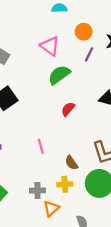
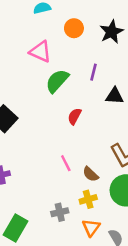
purple line: (89, 54) -> (93, 72), moved
pink line: (41, 146) -> (66, 163), moved
orange triangle: (51, 209) -> (91, 228), moved

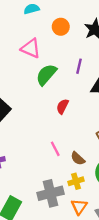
gray cross: (60, 212) -> (51, 193), size x1.6

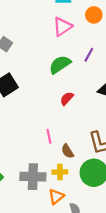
orange circle: (61, 27) -> (94, 15), moved
pink triangle: (31, 48) -> (62, 27), moved, turned 48
purple line: (79, 66) -> (89, 55), moved

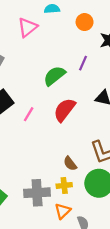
pink triangle: (62, 27) -> (27, 27), moved
red semicircle: (67, 98) -> (65, 110), size x1.6
pink line: (49, 136) -> (29, 114), moved, turned 48

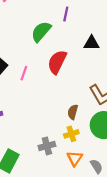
brown semicircle: (70, 164) -> (73, 112), turned 64
gray cross: (37, 193) -> (47, 146), size x0.7

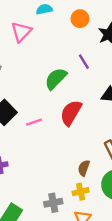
purple line: (66, 14) -> (84, 62), turned -48
pink line: (24, 73) -> (34, 122), turned 48

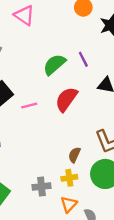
pink triangle: (21, 32) -> (24, 15), turned -45
purple line: (84, 62) -> (83, 59), moved

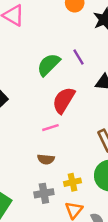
pink line: (29, 105) -> (50, 128), moved
brown semicircle: (74, 155) -> (46, 159), moved, turned -105

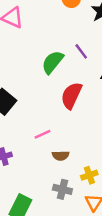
pink line: (50, 128) -> (43, 134), moved
gray cross: (44, 193) -> (62, 189), turned 30

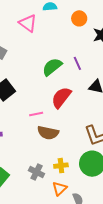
pink line: (43, 134) -> (36, 114), moved
brown semicircle: (61, 156) -> (48, 133), moved, size x1.5

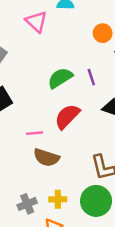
orange circle: (79, 18) -> (103, 33), moved
gray cross: (36, 172) -> (27, 204), turned 35

